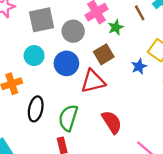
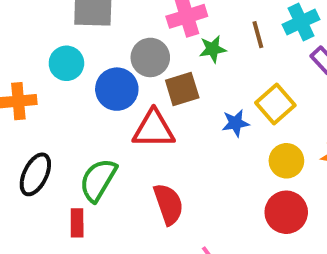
gray circle: (73, 31) -> (150, 57), moved
black ellipse: (36, 109) -> (35, 174), moved

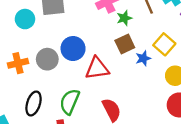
gray circle: (150, 57) -> (47, 59), moved
cyan circle: (66, 63) -> (25, 19), moved
brown square: (182, 89) -> (125, 44), moved

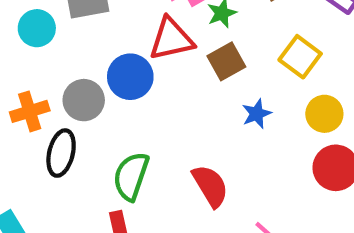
blue star: (143, 58) -> (257, 114), moved
red triangle: (97, 68) -> (171, 39), moved
black ellipse: (34, 104) -> (61, 153), moved

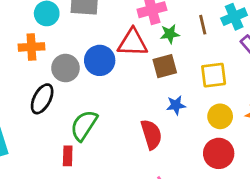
yellow square: (300, 57) -> (214, 75), turned 32
orange cross: (30, 111) -> (31, 47), moved
red semicircle: (210, 186) -> (151, 134), moved

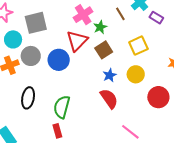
red triangle: (133, 43) -> (77, 41), turned -30
gray circle: (65, 68) -> (31, 56), moved
blue star: (176, 105) -> (110, 75), moved
yellow circle: (220, 116) -> (136, 74), moved

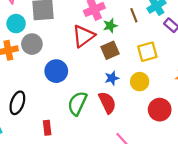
blue circle: (59, 60) -> (56, 71), moved
black ellipse: (28, 98) -> (17, 103), moved
green semicircle: (62, 107) -> (77, 103), moved

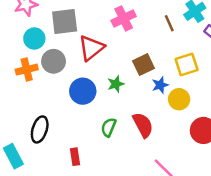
green star: (110, 26) -> (116, 84), moved
red triangle: (83, 36) -> (91, 48), moved
blue star: (112, 78) -> (160, 85), moved
green semicircle: (77, 103) -> (109, 127), size x0.7

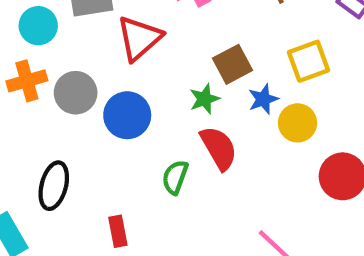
gray circle: (54, 61) -> (76, 93), moved
green star: (116, 84) -> (204, 99), moved
red semicircle: (143, 125) -> (219, 148), moved

